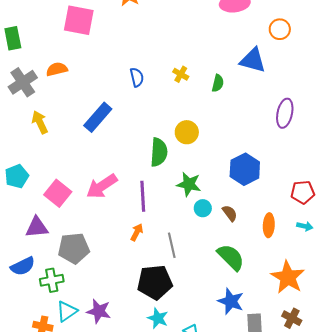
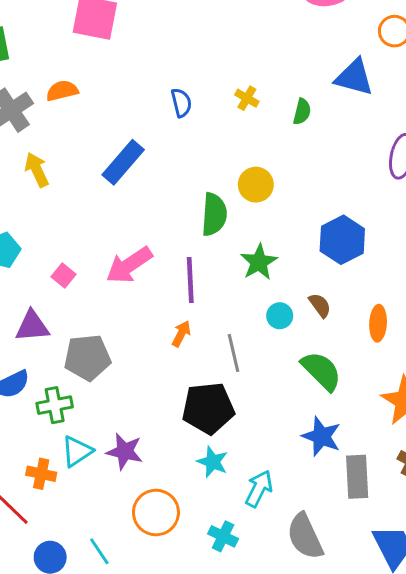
green star: (189, 184) -> (259, 262), turned 30
pink square: (58, 193) -> (64, 276), size x0.6
cyan circle: (203, 208) -> (280, 316), moved

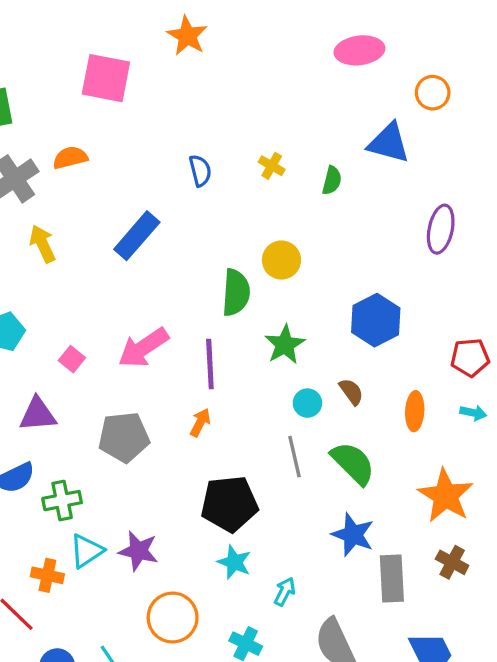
gray line: (233, 353) -> (294, 457), moved
gray pentagon: (87, 357) -> (124, 437), moved
cyan arrow: (259, 489) -> (285, 592), size x0.7

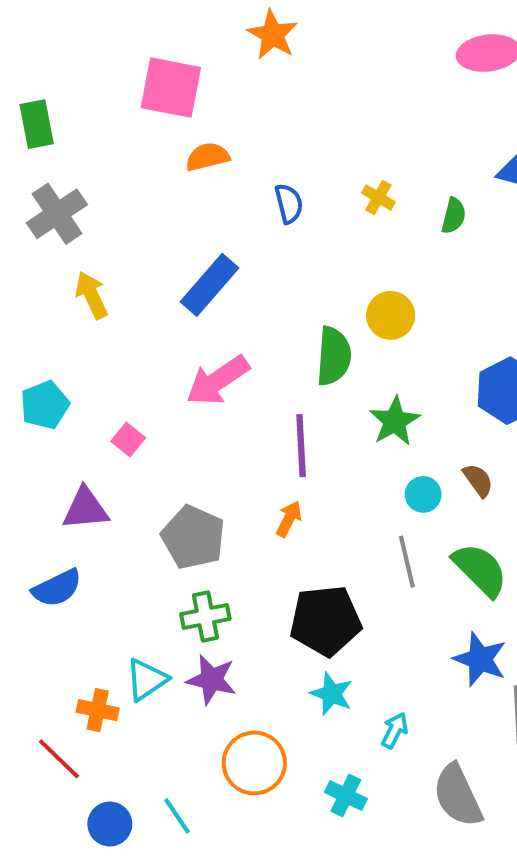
orange semicircle: (70, 158) -> (208, 157), moved
pink arrow: (143, 348) -> (218, 381), moved
gray pentagon: (124, 437) -> (193, 537), turned 30
green cross: (62, 501) -> (205, 616), moved

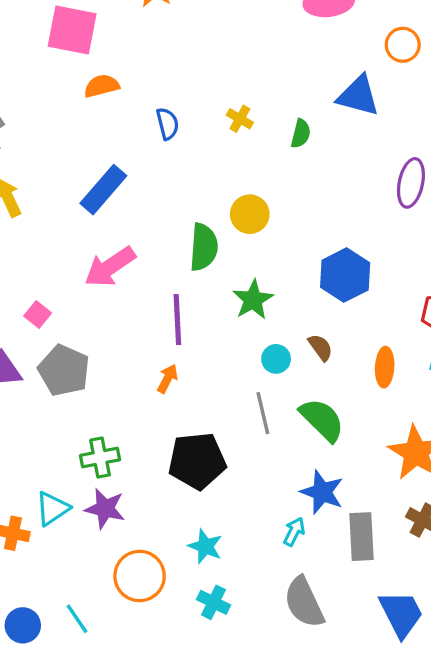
gray pentagon: (193, 537) -> (64, 370), moved
cyan star: (332, 694) -> (205, 546), moved
cyan arrow: (395, 730) -> (294, 532), moved

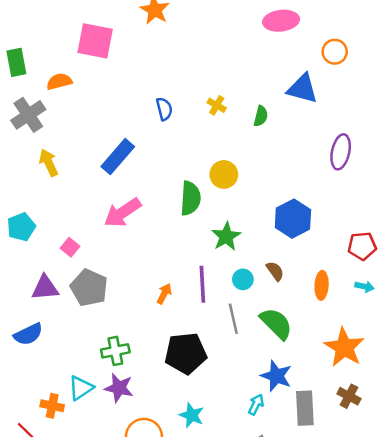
orange semicircle: (102, 86) -> (59, 81), moved
purple line: (177, 319) -> (202, 284), moved

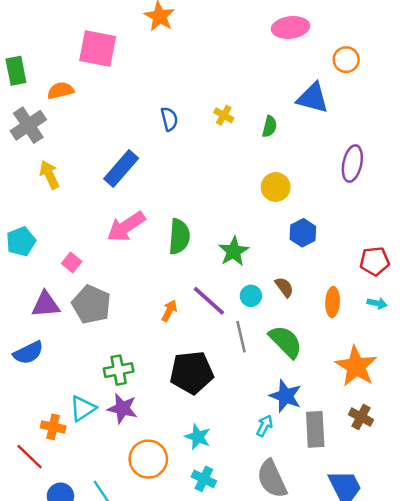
yellow circle: (224, 174) -> (276, 187), moved
green semicircle: (190, 198) -> (179, 236), moved
blue hexagon: (293, 219) -> (303, 233), size x0.7
purple line: (202, 284) -> (209, 301), turned -45

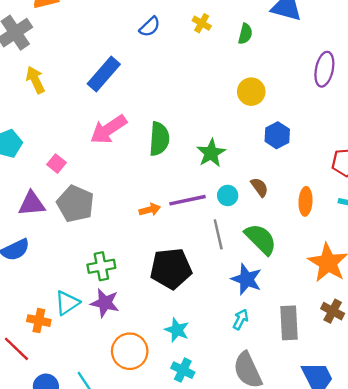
blue semicircle: (169, 119) -> (150, 27), turned 60
purple line: (209, 301) -> (187, 200), turned -54
orange arrow: (169, 311) -> (150, 210), turned 48
blue star: (286, 396) -> (246, 279), moved

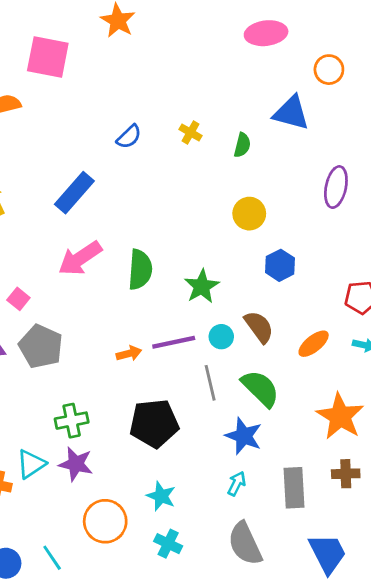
brown semicircle: (259, 187) -> (259, 327), size x1.4
orange ellipse: (305, 201) -> (314, 344), turned 48
brown cross: (333, 311) -> (346, 474), turned -30

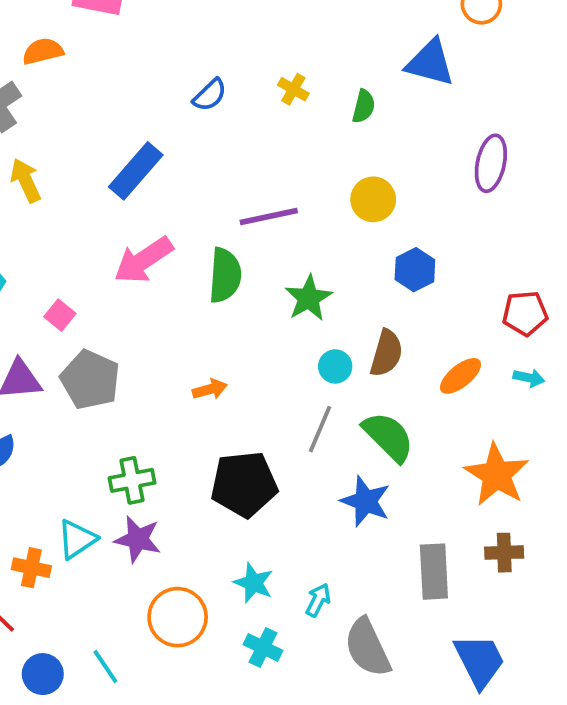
brown semicircle: (259, 327) -> (386, 353), turned 52
purple line: (174, 342) -> (269, 216), moved
gray line: (210, 383) -> (320, 429), turned 36
cyan arrow: (237, 484) -> (318, 600), moved

